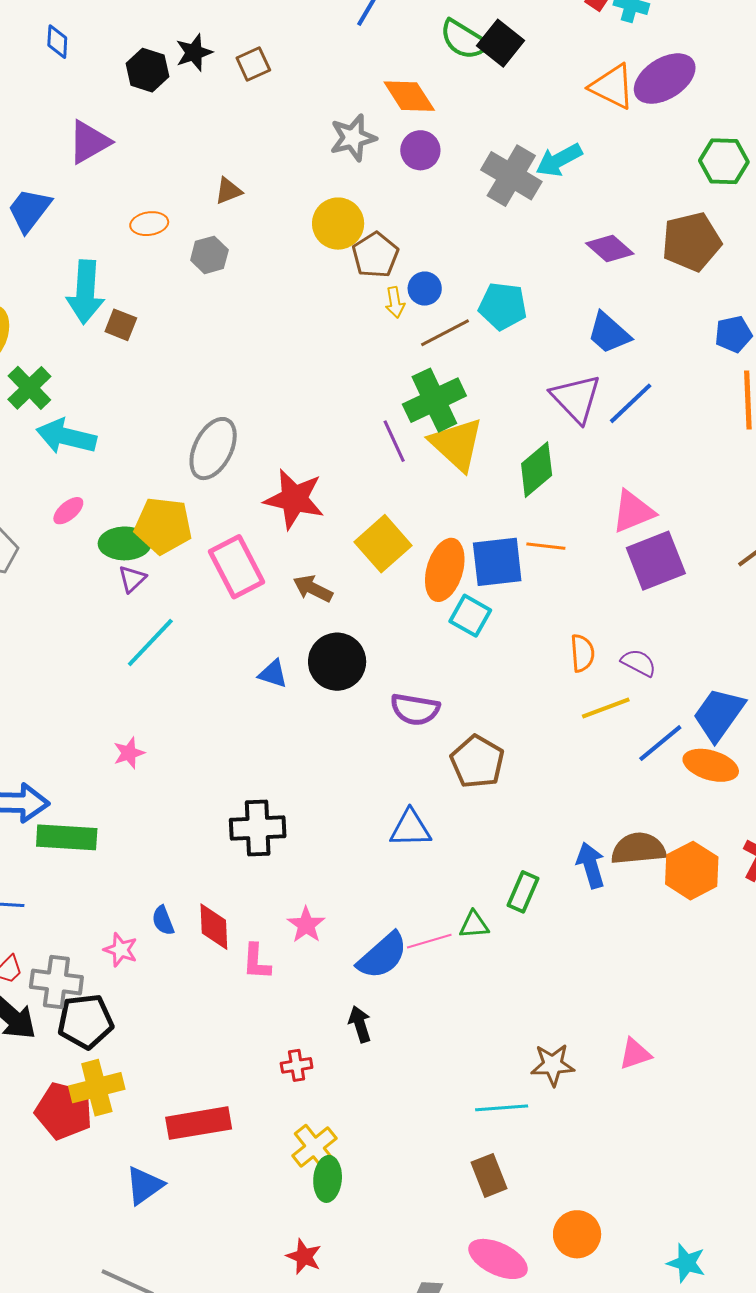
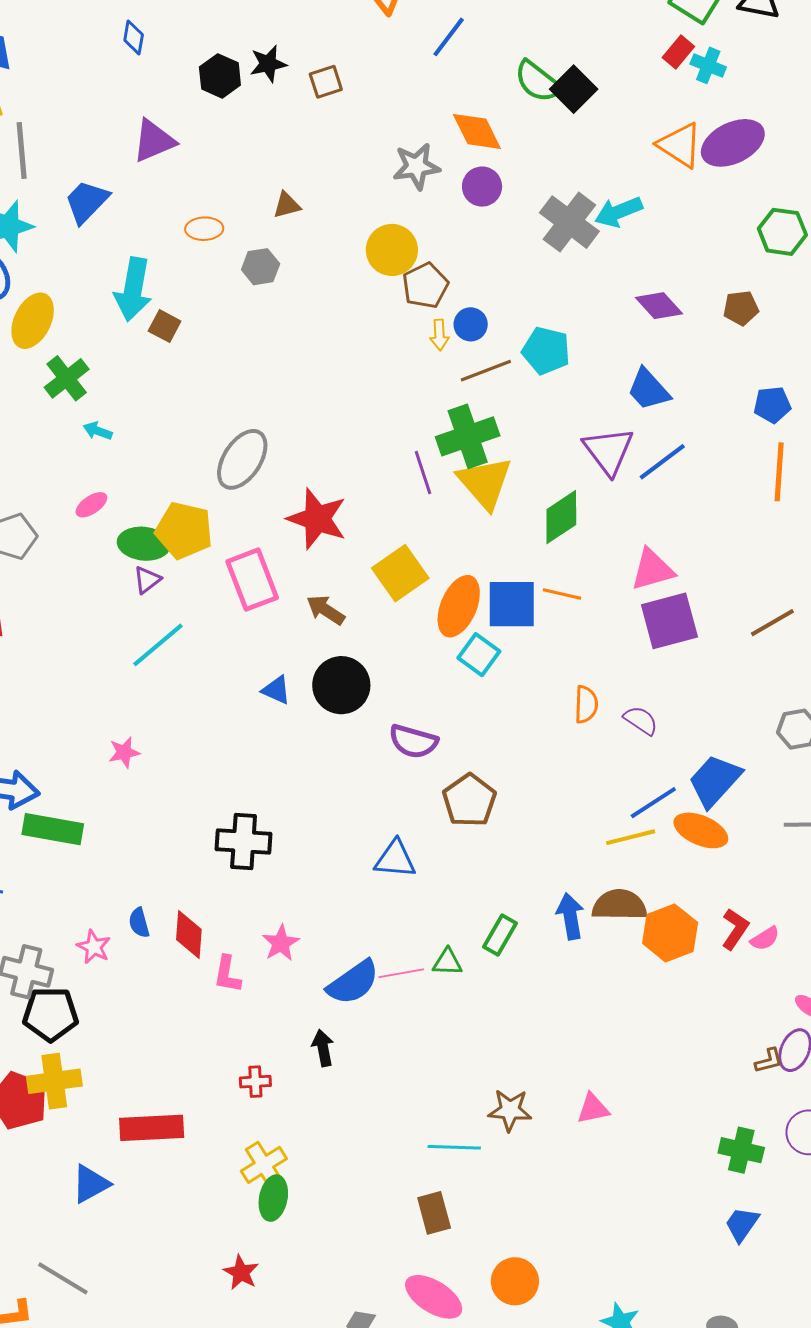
brown pentagon: (691, 242) -> (741, 308), size x0.6
cyan arrow: (66, 437) -> (98, 431), size x0.5
yellow line: (606, 708) -> (631, 837), moved

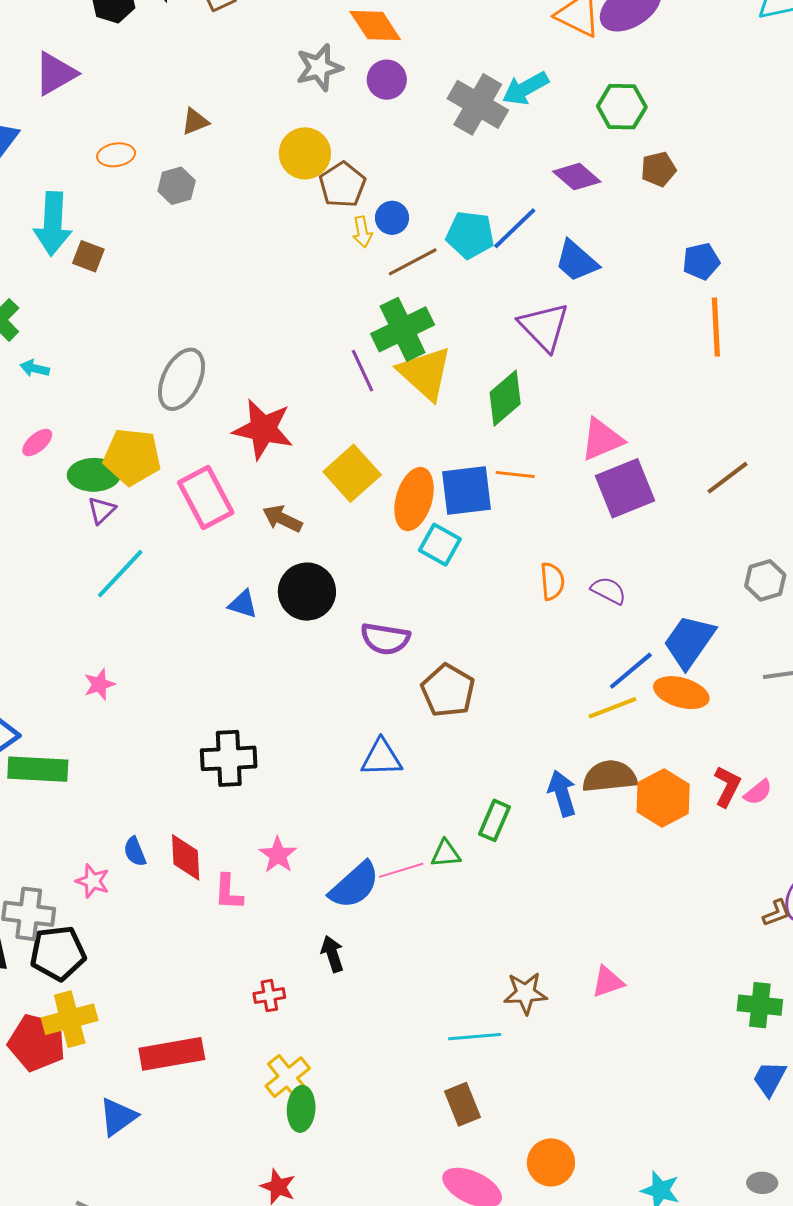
green hexagon: (782, 232) -> (622, 107), moved
blue line: (662, 462) -> (515, 228), moved

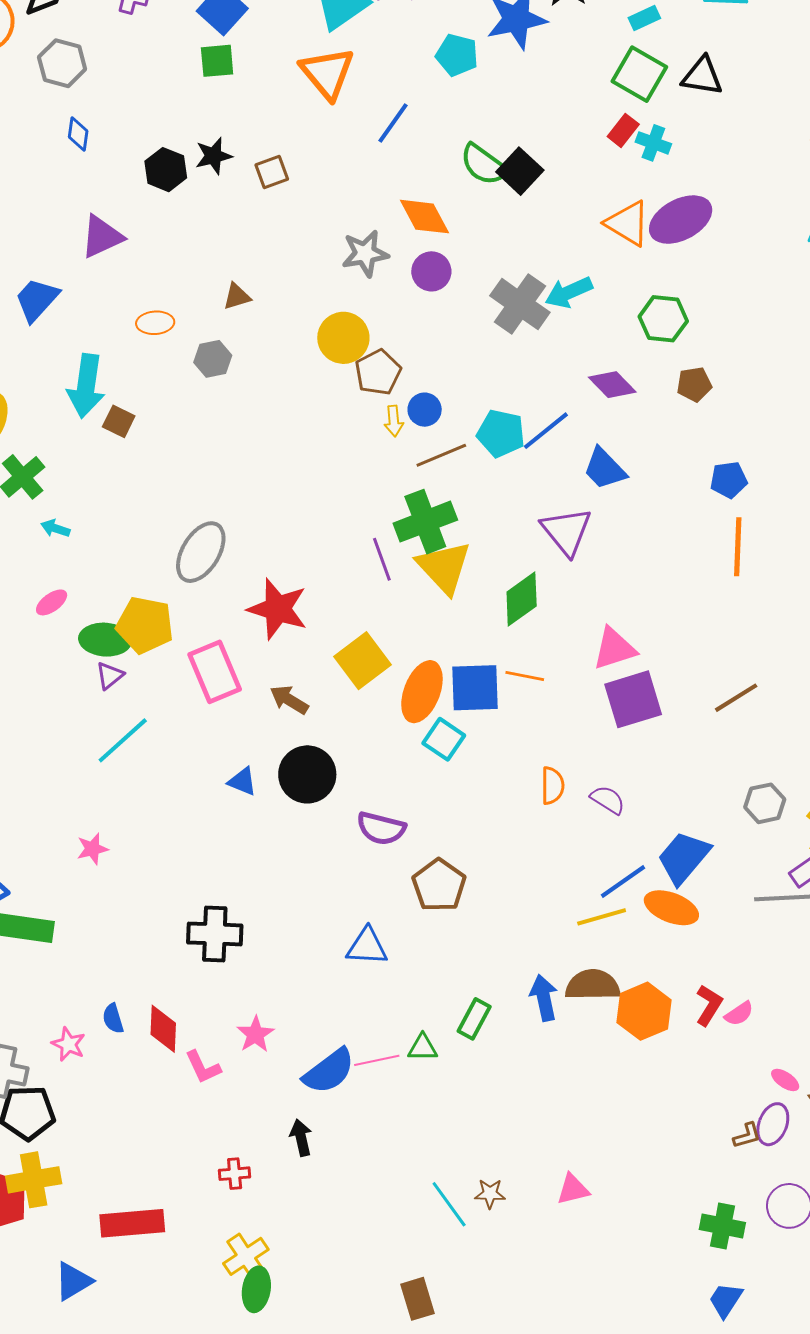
pink L-shape: (228, 892) -> (203, 1067), turned -33
brown star: (525, 993) -> (490, 1194), size x0.7
cyan line: (475, 1037) -> (449, 1204), moved, turned 54

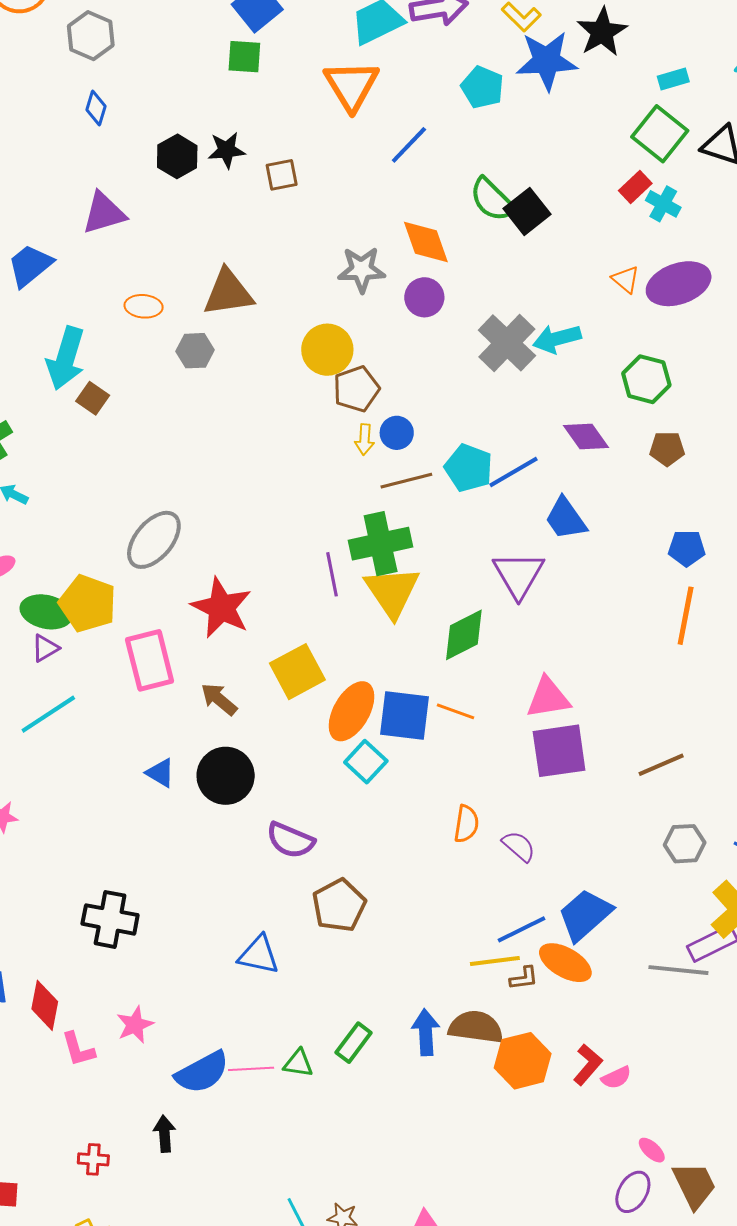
orange triangle: (628, 223) -> (626, 279), size x0.6
brown triangle: (237, 296) -> (228, 293), size x1.8
gray hexagon: (765, 803) -> (685, 844), moved
brown L-shape: (747, 1136) -> (524, 978), moved

